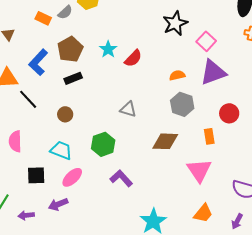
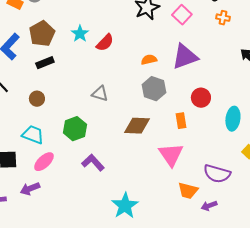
pink square: (206, 41) -> (182, 15), moved
orange trapezoid: (203, 213) -> (188, 191), moved, turned 65
purple arrow: (237, 221) -> (209, 206), turned 42

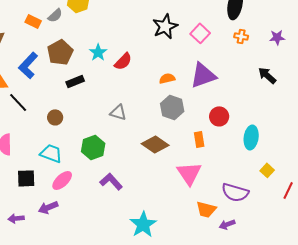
black rectangle: (45, 63) -> (75, 81), moved
brown diamond: (137, 126) -> (155, 144), turned 32

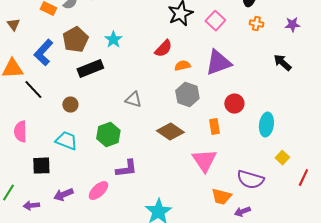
red semicircle: (123, 61) -> (163, 49), moved
black rectangle: (75, 81) -> (90, 69), size x1.4
pink ellipse: (62, 180) -> (98, 191), moved
purple L-shape: (111, 181) -> (126, 169), turned 125

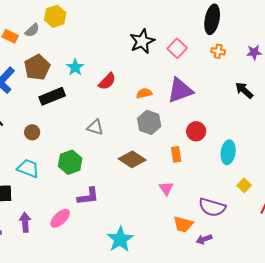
red semicircle: (163, 49) -> (107, 81), moved
pink triangle: (204, 161) -> (166, 188), size x0.6
purple arrow: (63, 195) -> (25, 222), turned 108

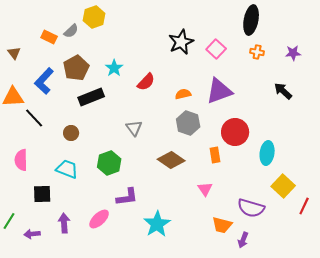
gray triangle: (95, 127) -> (134, 128), turned 36
red circle: (196, 131) -> (235, 132), size x1.4
yellow square: (244, 185) -> (283, 186), size x1.6
cyan star: (120, 239) -> (157, 224), moved
purple arrow: (204, 239) -> (243, 240), turned -49

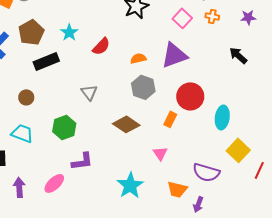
pink square: (216, 49) -> (182, 18), moved
orange rectangle: (215, 155) -> (170, 119), turned 35
cyan star: (157, 224) -> (130, 185), moved

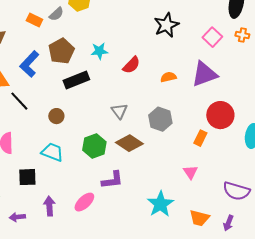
cyan star: (69, 32) -> (99, 51), turned 30
gray hexagon: (143, 87) -> (160, 119), moved
brown diamond: (126, 124) -> (129, 143), moved
orange trapezoid: (177, 189) -> (199, 218), moved

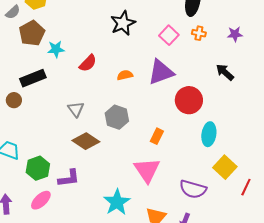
brown pentagon: (61, 51) -> (32, 33), moved
red circle: (220, 115) -> (189, 100), moved
brown circle: (56, 116) -> (14, 100), moved
green hexagon: (94, 146) -> (38, 168), moved
pink triangle: (190, 172) -> (147, 170), size x1.8

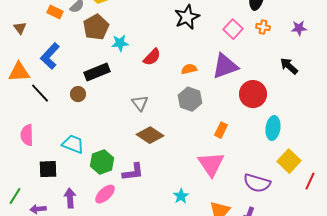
gray hexagon: (117, 117) -> (190, 99), moved
cyan star: (117, 202) -> (181, 196), size x0.6

